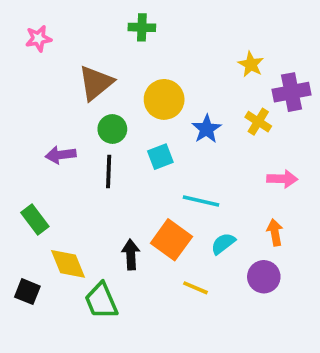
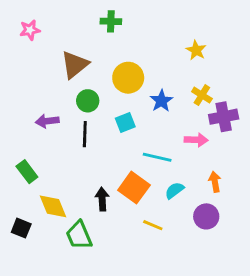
purple cross: (291, 92) -> (224, 117), moved
pink arrow: (282, 179) -> (196, 140), moved

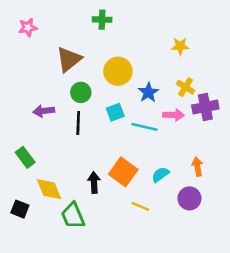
yellow star: (196, 50) -> (180, 46), turned -30
pink arrow: (196, 140) -> (174, 115), moved
cyan line: (157, 157) -> (144, 127), moved

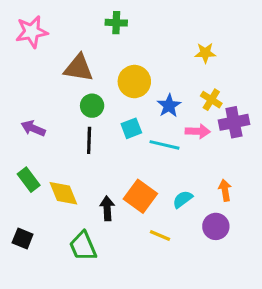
pink star: (28, 28) -> (32, 32), size x1.5
brown triangle: (69, 59) -> (78, 68), turned 48
purple arrow: (44, 111) -> (33, 128), moved, turned 30
yellow diamond: (49, 189) -> (63, 193), moved

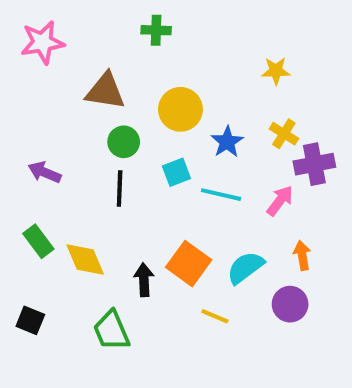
pink arrow: (198, 131) -> (280, 201), moved, turned -55
cyan semicircle: (183, 199) -> (245, 268), size x1.4

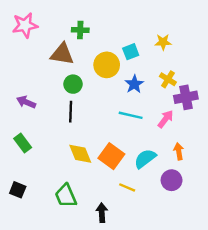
green cross: (156, 30) -> (80, 30), moved
cyan square: (176, 172) -> (131, 52), moved
yellow diamond: (85, 259) -> (80, 154), moved
black arrow: (144, 280) -> (102, 213), moved

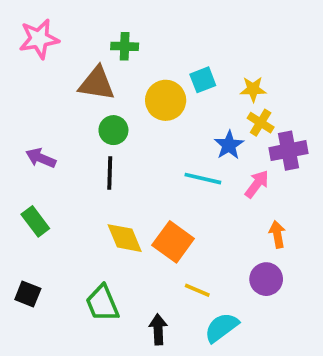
yellow star: (163, 42) -> (253, 89), moved
blue star: (134, 84) -> (229, 145), moved
cyan semicircle: (145, 159) -> (221, 327), moved

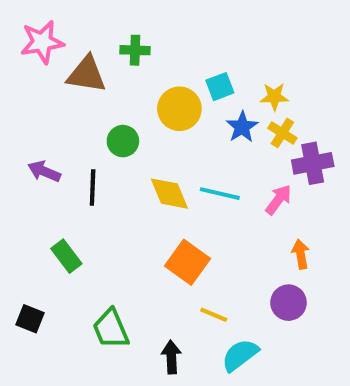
brown triangle: (97, 84) -> (87, 74), moved
blue star: (229, 145) -> (242, 127), moved
black line: (110, 173) -> (93, 188), moved
green rectangle: (35, 221) -> (66, 256), moved
yellow diamond: (125, 238) -> (169, 194), moved

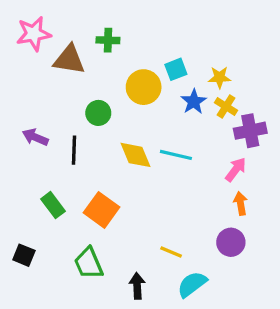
pink arrow: (278, 200) -> (236, 170), moved
orange square: (188, 262) -> (102, 210), moved

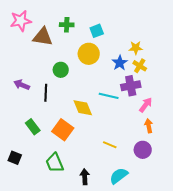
cyan square: (176, 69) -> (97, 31), moved
purple cross: (250, 131) -> (131, 86), moved
yellow diamond: (135, 155) -> (83, 108), moved
yellow line: (171, 252) -> (110, 145), moved

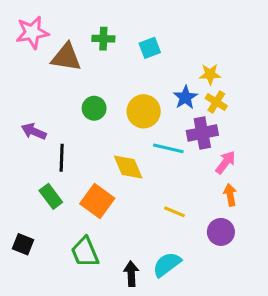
yellow circle: (89, 54) -> (144, 111), moved
black line: (46, 93) -> (62, 158), moved
yellow line: (110, 145) -> (175, 212), moved
cyan semicircle: (119, 176) -> (167, 264), moved

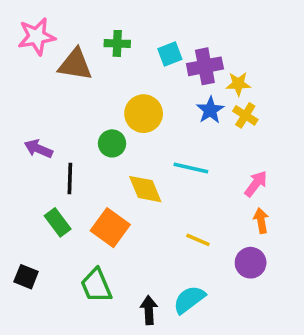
green circle: (94, 108) -> (112, 143), moved
yellow circle: (144, 111) -> (144, 114), moved
purple cross: (202, 133) -> (205, 66), moved

